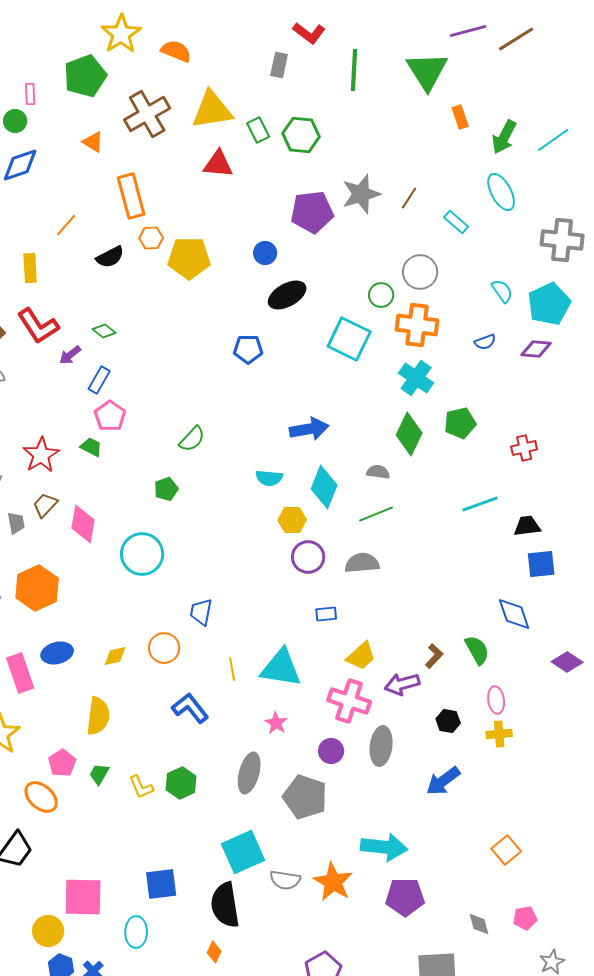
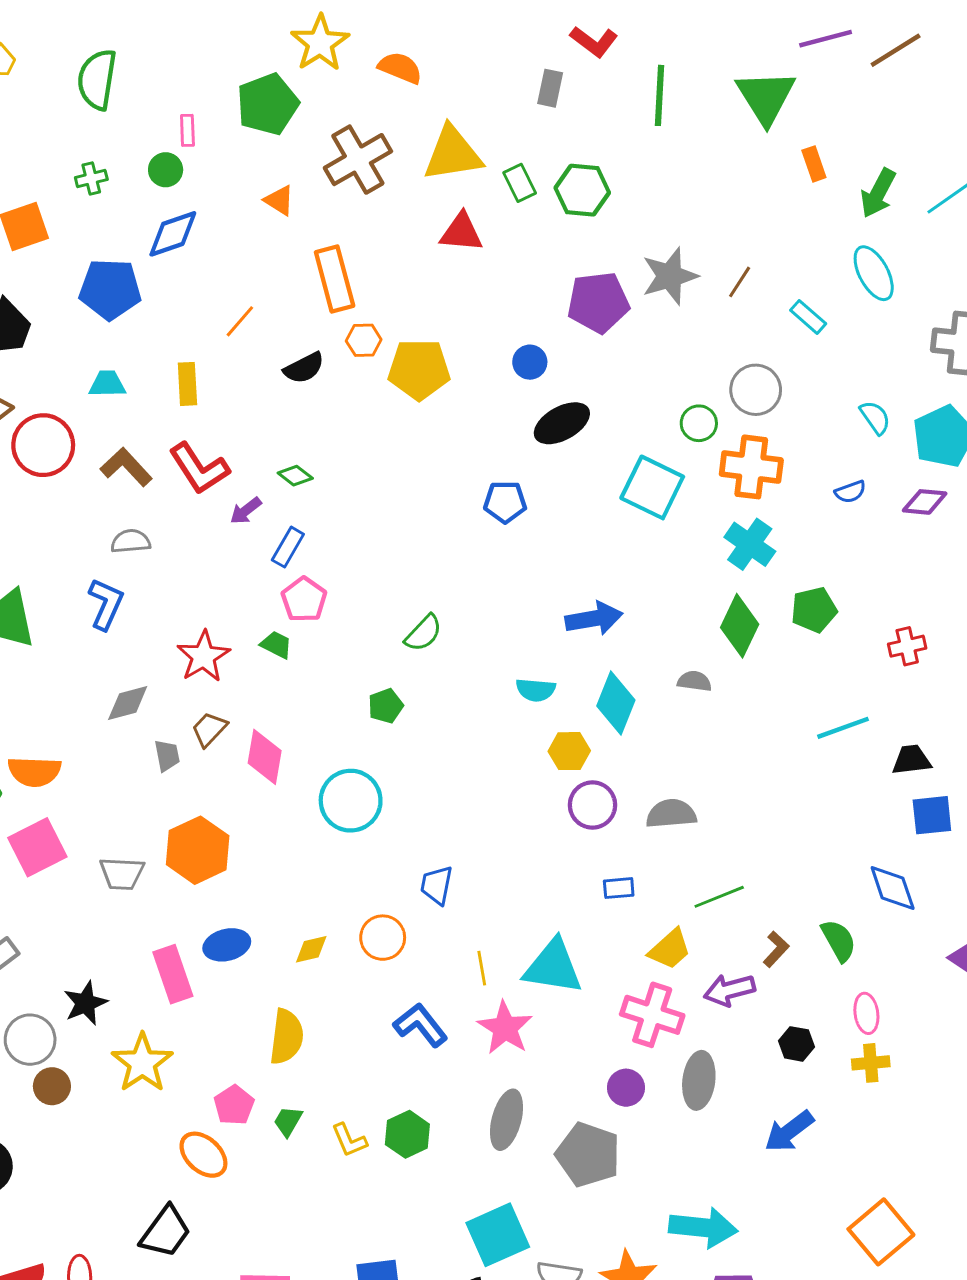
green line: (376, 514) -> (719, 897), moved
pink star: (276, 723) -> (505, 1028), moved, size x1.6
orange square: (506, 850) -> (881, 1232), size x1.5

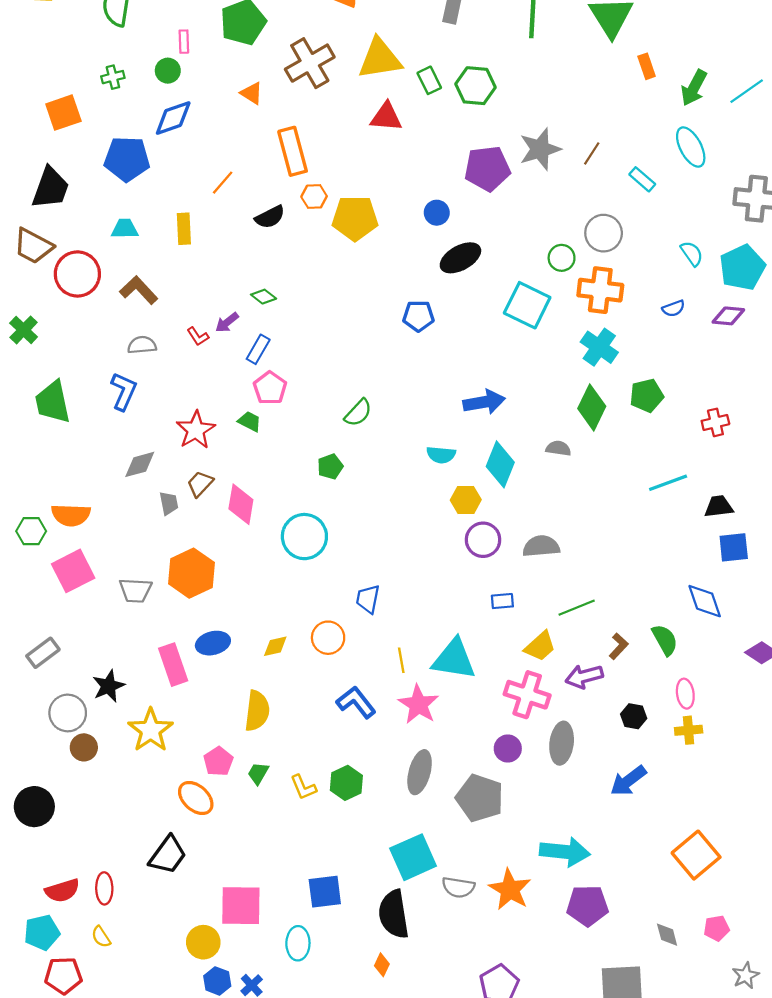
red L-shape: (199, 468) -> (198, 336), moved, size x0.5

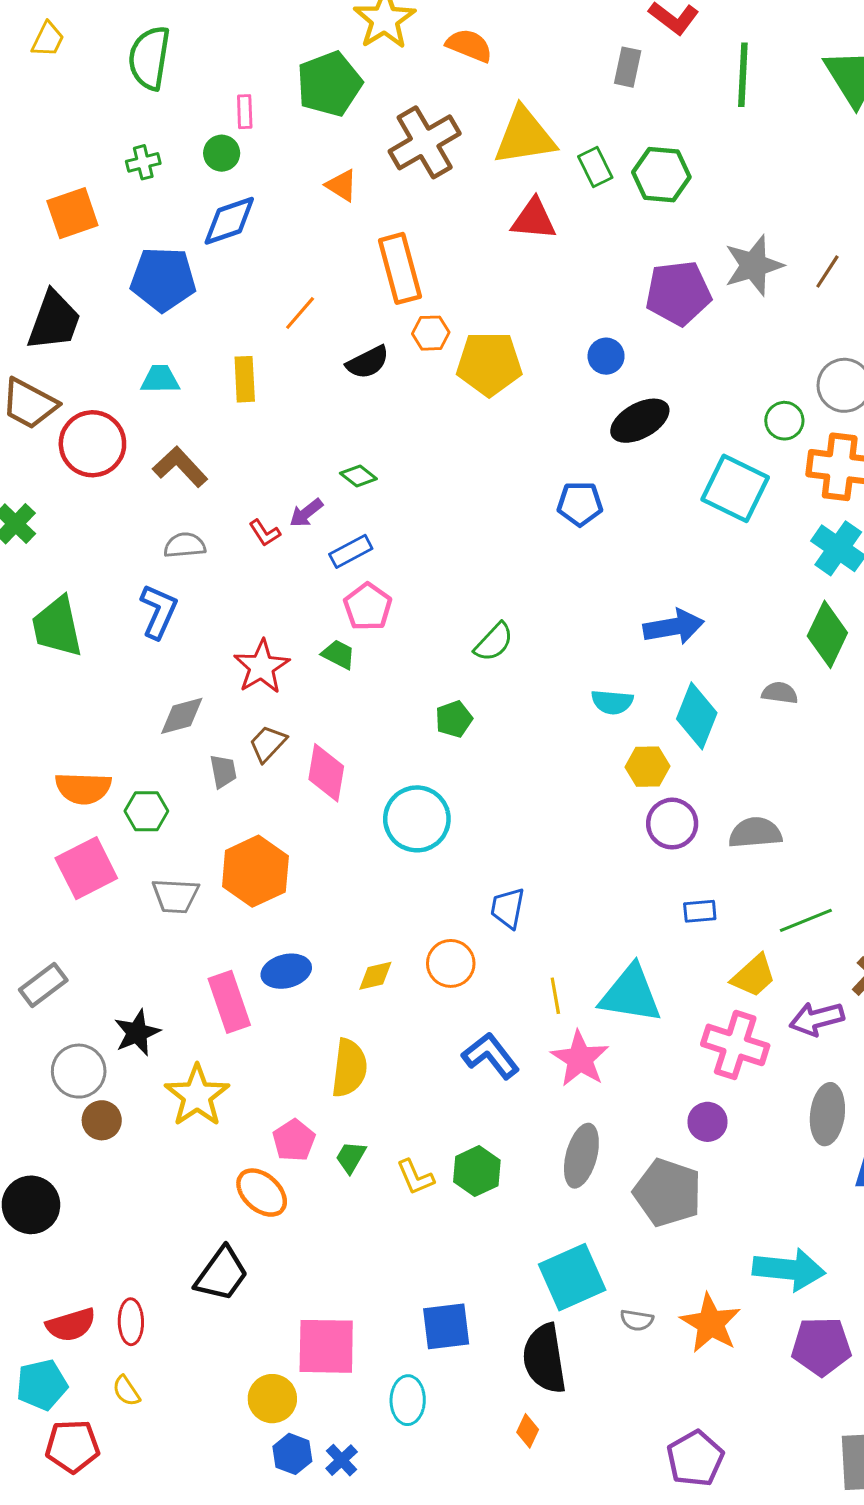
blue rectangle: (258, 349) -> (351, 551), turned 32
green hexagon: (31, 531) -> (146, 811), moved
gray ellipse: (562, 743) -> (827, 1114), moved
gray semicircle: (458, 887) -> (637, 1320), size x0.7

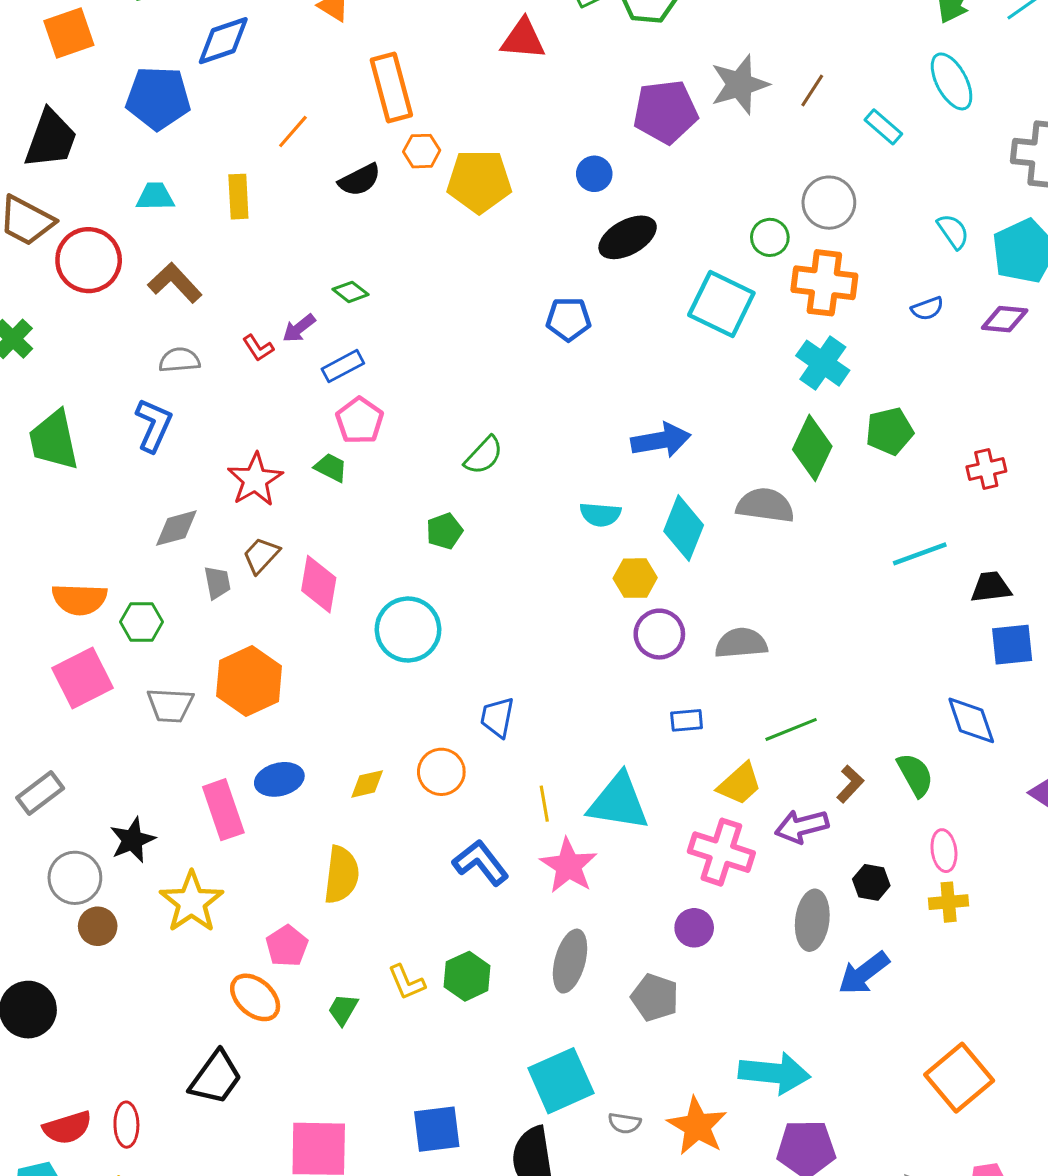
gray semicircle: (780, 693) -> (765, 505), size x1.6
green trapezoid: (351, 1157) -> (343, 1010), moved
gray pentagon: (668, 1193) -> (655, 997), size x0.7

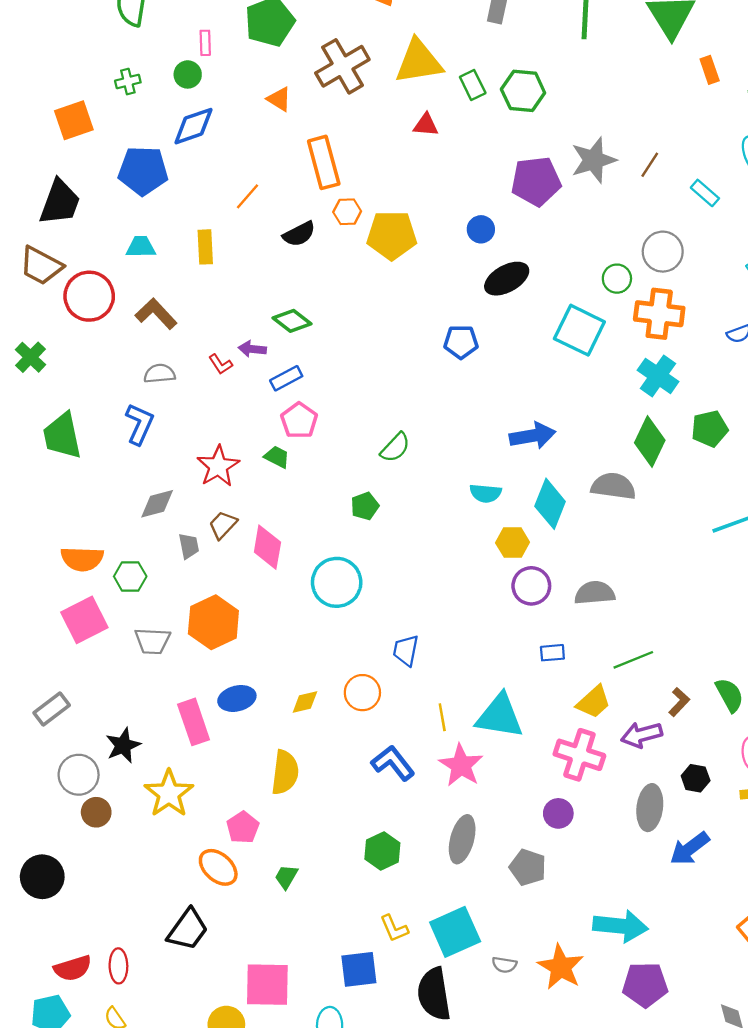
red triangle: (523, 39) -> (426, 125), size x0.7
green diamond: (350, 292) -> (292, 321), size x1.4
purple arrow: (299, 328) -> (252, 349), turned 44
yellow L-shape: (406, 982) -> (394, 928), moved

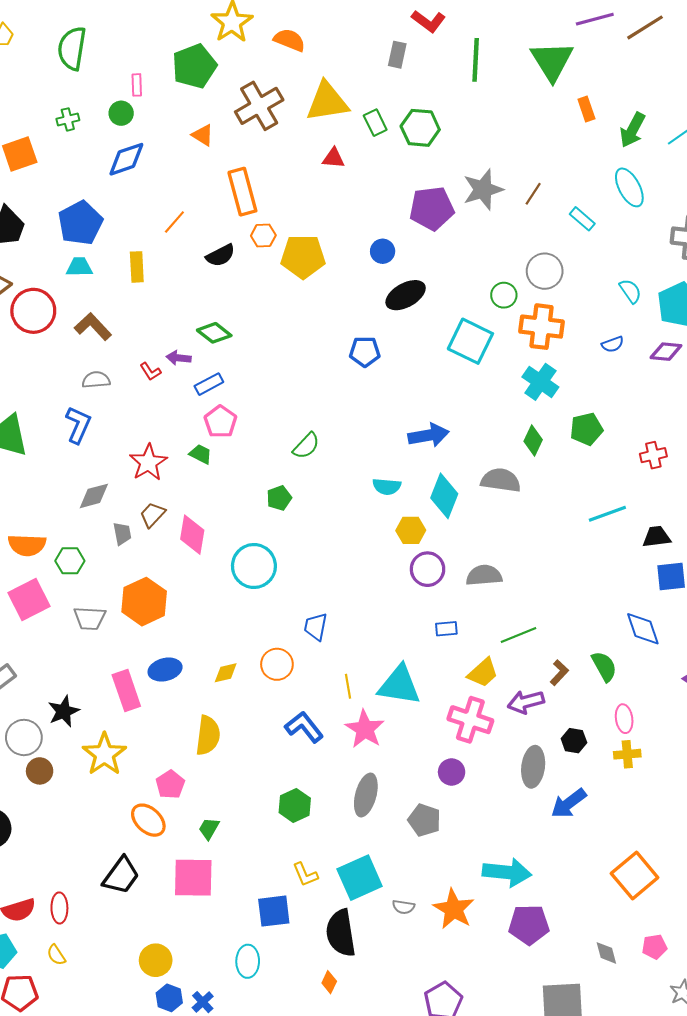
blue pentagon: (143, 171) -> (80, 223), moved, turned -30
green diamond: (650, 442) -> (533, 441), size x0.7
pink square: (267, 985) -> (193, 878), moved

